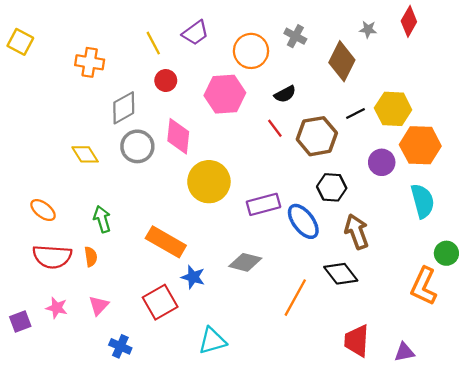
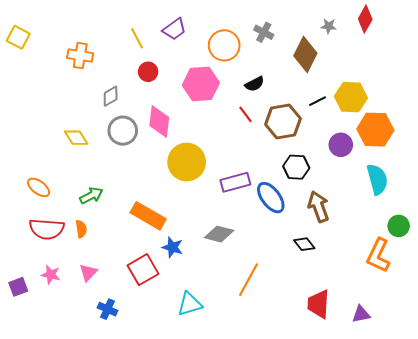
gray diamond: (124, 108) -> (111, 96), size x0.7
green arrow: (102, 219) -> (91, 196), turned 80
black diamond: (341, 274) -> (304, 244), size x0.7
orange line: (295, 298) -> (249, 280), moved

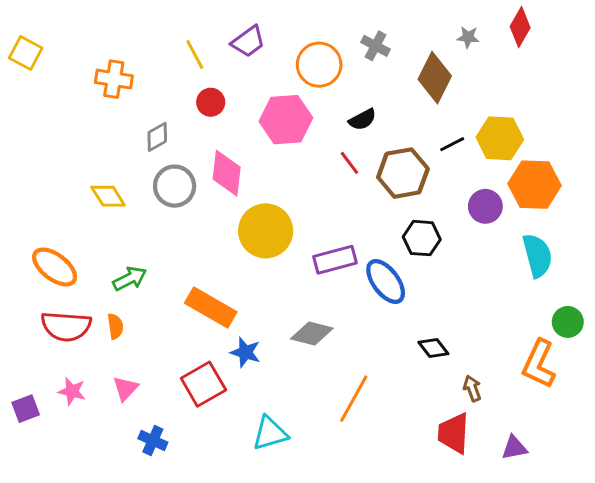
orange ellipse: (39, 187) -> (55, 267), size x1.4
brown arrow: (318, 207) -> (472, 388), moved, size x0.6

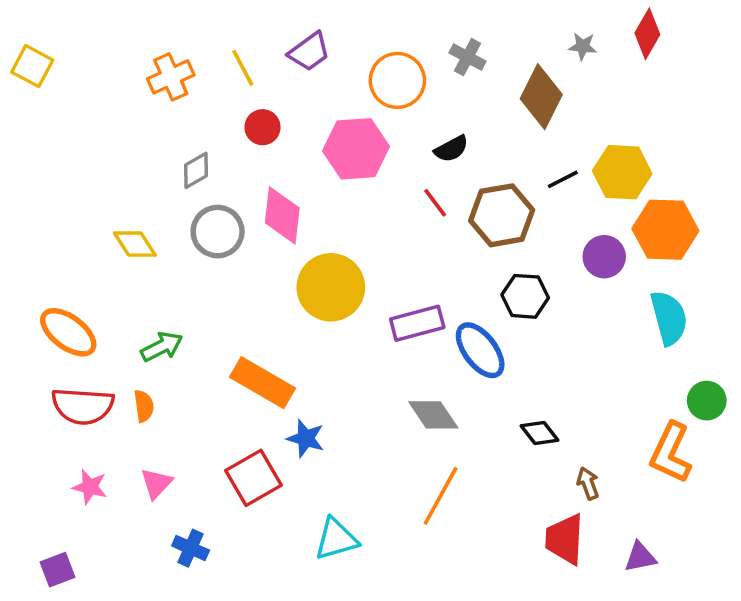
orange cross: (114, 79) -> (171, 77), moved, turned -33
gray diamond: (312, 334) -> (433, 415), moved, turned 42
purple square: (26, 409) -> (57, 570), moved

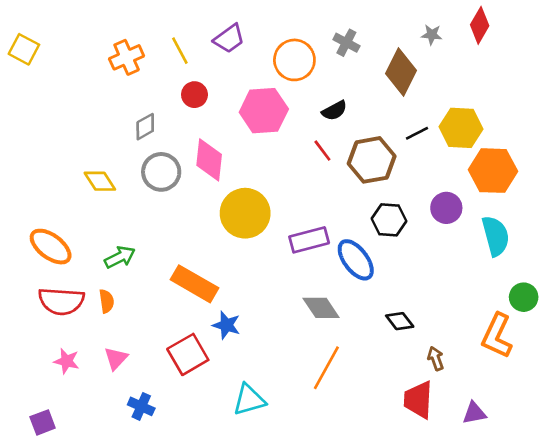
purple circle: (604, 257) -> (446, 208), moved

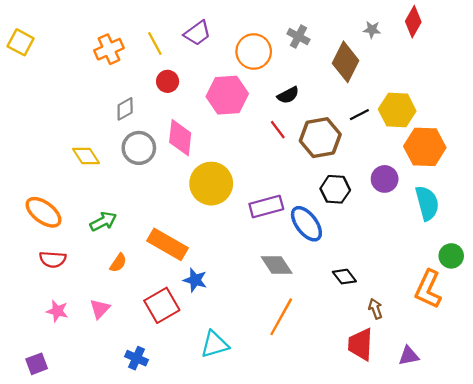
red semicircle: (61, 301) -> (53, 259), size x0.7
orange semicircle: (107, 301) -> (118, 263), moved, turned 42
blue cross: (141, 406) -> (137, 358), moved

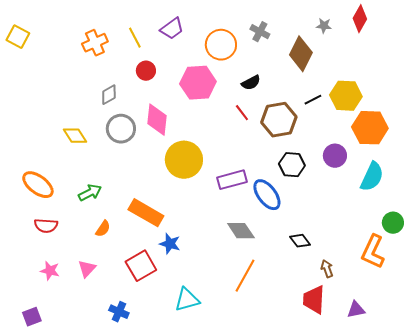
cyan semicircle: (427, 203) -> (372, 177), turned 40

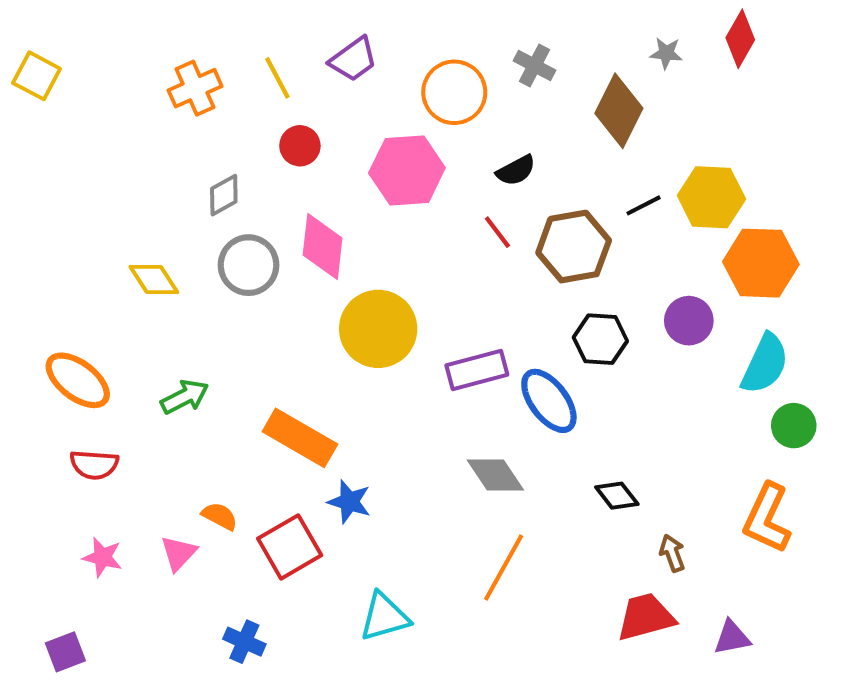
green circle: (393, 223) -> (794, 426), moved
orange semicircle: (103, 229) -> (220, 516), moved, turned -96
red trapezoid: (314, 300) -> (646, 617), turned 72

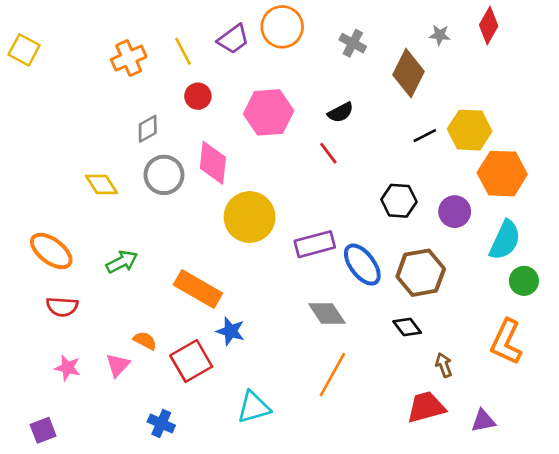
orange circle: (454, 92) -> (282, 27), moved
brown hexagon: (574, 247) -> (421, 273), moved
black hexagon: (600, 339) -> (399, 201), moved

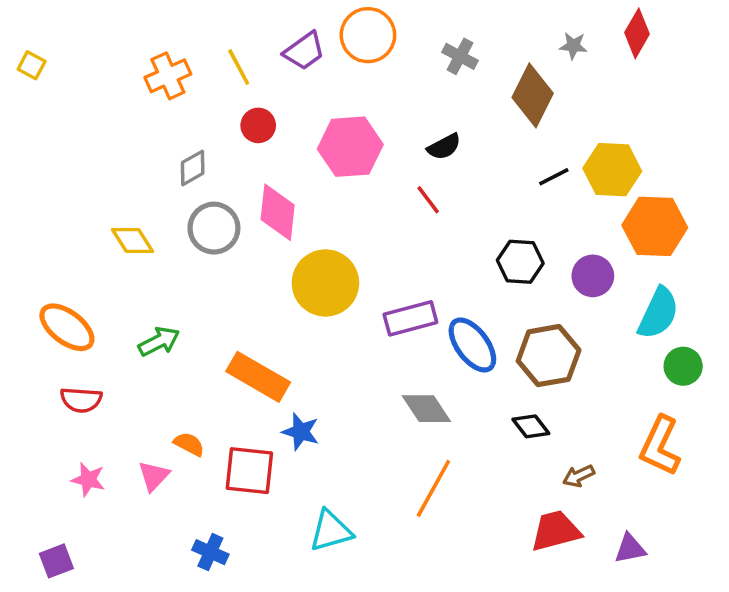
yellow square: (24, 50) -> (32, 65), size x0.7
red square: (191, 361) -> (249, 471), turned 36
brown arrow: (444, 365) -> (579, 476), turned -95

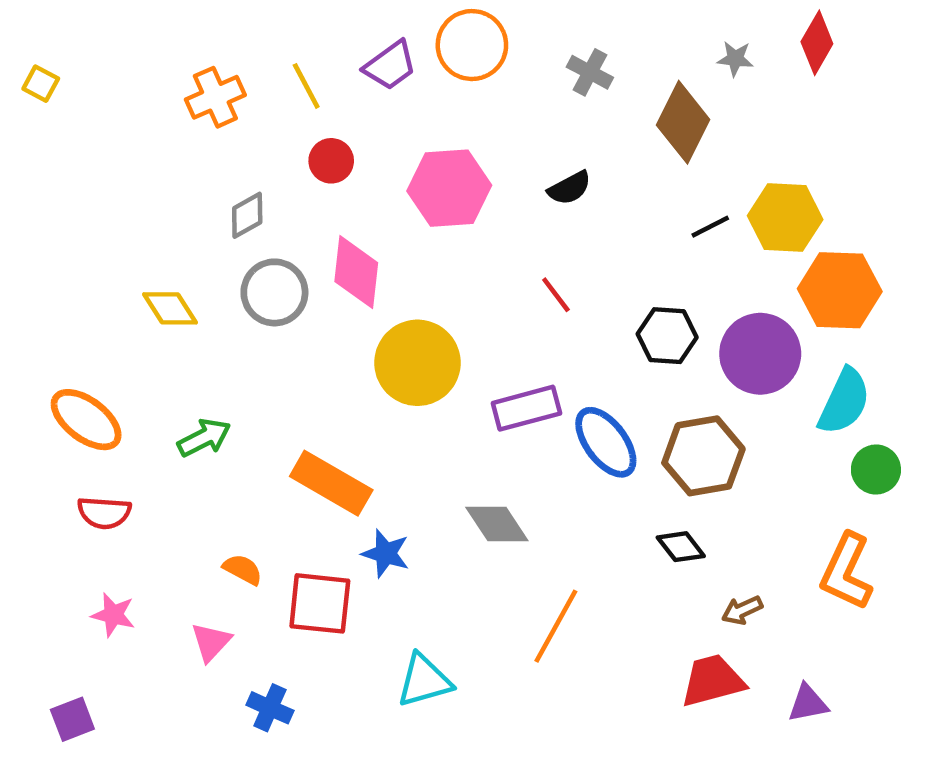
red line: (428, 200) -> (556, 295), moved
purple circle: (593, 276) -> (760, 354), size x1.5
gray diamond: (426, 409) -> (497, 524), moved
pink triangle: (154, 476) -> (211, 642), moved

